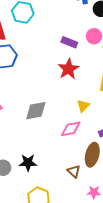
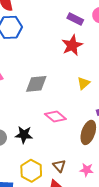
pink diamond: (71, 129) -> (55, 116), moved, turned 45
brown triangle: (74, 171) -> (59, 166), moved

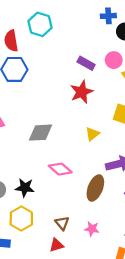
yellow hexagon: (31, 171) -> (21, 219), moved

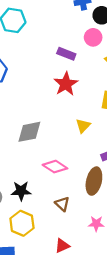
pink circle: (114, 60) -> (93, 37), moved
brown triangle: (62, 223) -> (62, 204), moved

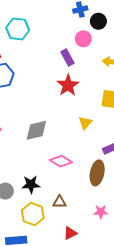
pink circle: (93, 37) -> (83, 39), moved
purple rectangle: (66, 54) -> (67, 58), turned 42
brown triangle: (62, 204) -> (60, 202), moved, turned -40

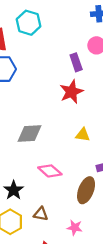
yellow triangle: (85, 123) -> (83, 135), turned 48
black star: (31, 185) -> (14, 190), turned 30
pink star: (101, 212) -> (75, 228), moved

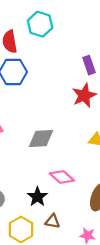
black star: (14, 190) -> (37, 197), moved

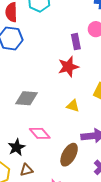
brown triangle: (53, 221) -> (27, 170), turned -32

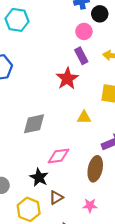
purple rectangle: (76, 42) -> (81, 56), moved
pink diamond: (40, 133) -> (58, 156), turned -40

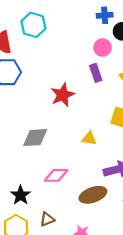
red star: (67, 79) -> (63, 95), moved
brown ellipse: (95, 169) -> (93, 195), turned 50
black star: (39, 177) -> (20, 195), moved

